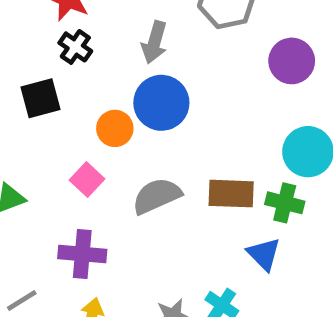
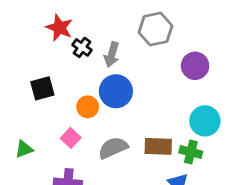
black cross: (75, 47) -> (82, 47), moved

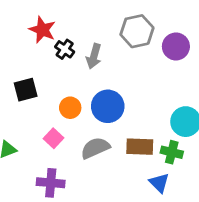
purple circle: (195, 66) -> (176, 46), moved
blue circle: (116, 91) -> (108, 106), moved

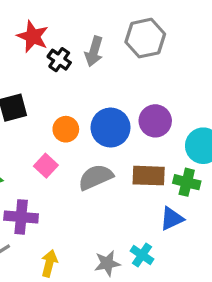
purple circle: (176, 46) -> (155, 121), moved
gray arrow: (94, 56) -> (94, 51), moved
purple cross: (51, 183) -> (21, 217), moved
blue triangle: (159, 183) -> (172, 219), turned 50

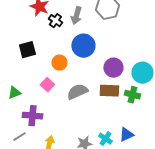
purple circle: (155, 121) -> (113, 68), moved
blue circle: (111, 128) -> (83, 46), moved
blue triangle: (172, 219) -> (126, 135), moved

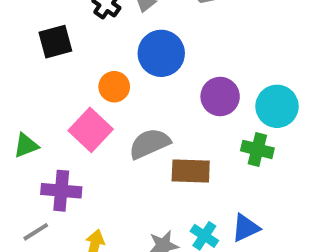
black square: (27, 50) -> (55, 42), moved
pink square: (47, 85) -> (91, 130), size x1.5
brown rectangle: (109, 91) -> (191, 171), moved

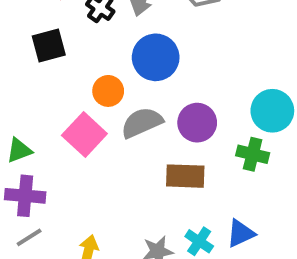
purple circle: (220, 96) -> (197, 123), moved
gray semicircle: (149, 144) -> (142, 123), moved
purple cross: (61, 191) -> (25, 196), moved

